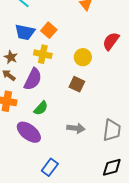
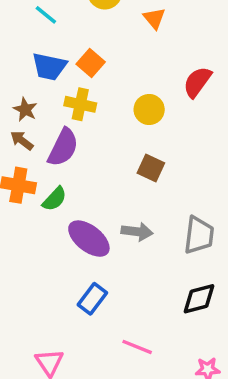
brown square: (77, 84) -> (151, 168), moved
green semicircle: (41, 108) -> (54, 199), moved
purple ellipse: (29, 132) -> (89, 239), moved

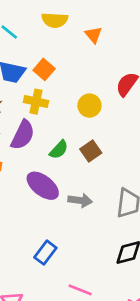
brown square: (151, 168) -> (91, 151), turned 30
green semicircle: (54, 199) -> (59, 150), moved
purple ellipse: (89, 239) -> (43, 186), moved

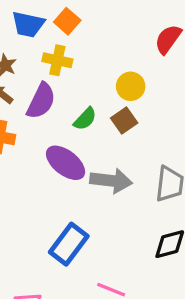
yellow circle: (89, 106) -> (131, 86), moved
gray arrow: (80, 200) -> (111, 181), size x1.4
blue rectangle: (45, 253) -> (69, 244), size x1.4

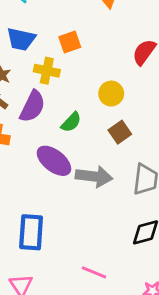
orange square: (67, 21) -> (70, 42), moved, turned 30
brown square: (124, 120) -> (120, 132), moved
blue rectangle: (69, 244) -> (31, 232), moved, turned -33

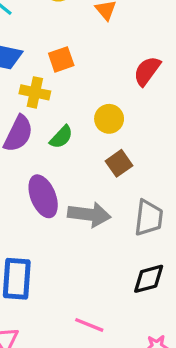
green semicircle: (71, 122) -> (61, 137), moved
purple ellipse: (54, 161) -> (43, 196), turned 30

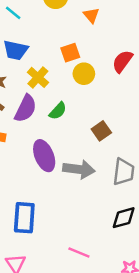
orange square: (61, 59) -> (70, 53), moved
yellow cross: (35, 92) -> (38, 77), turned 30
yellow circle: (109, 119) -> (84, 74), moved

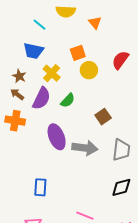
cyan line: (13, 13) -> (39, 25), moved
blue rectangle: (24, 218) -> (40, 187), size x0.7

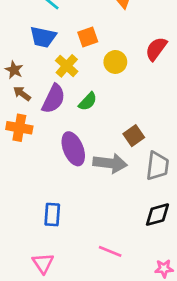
orange square: (78, 53) -> (88, 37), moved
brown star: (19, 76) -> (14, 70), moved
brown square: (103, 117) -> (134, 136), moved

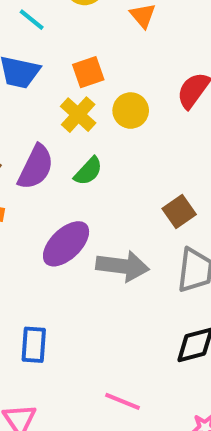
yellow cross: (67, 66) -> (78, 115), moved
brown square: (134, 136) -> (179, 212), moved
purple ellipse: (73, 149) -> (66, 244), turned 68

